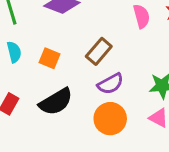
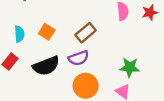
cyan semicircle: (14, 52) -> (19, 34), moved
purple semicircle: (110, 84) -> (79, 58), moved

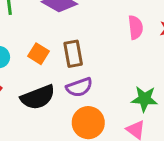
brown rectangle: (86, 33) -> (73, 54), moved, turned -60

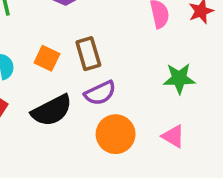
green star: (144, 99) -> (179, 78), moved

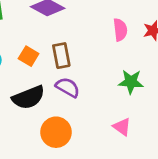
purple semicircle: (100, 93) -> (68, 87), turned -130
orange circle: (116, 134) -> (56, 132), moved

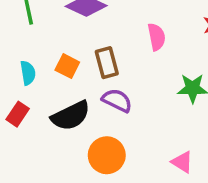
pink semicircle: (120, 30) -> (156, 37), moved
pink triangle: (122, 127) -> (182, 162), moved

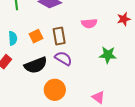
pink semicircle: (156, 37) -> (89, 23), turned 91
orange square: (67, 66) -> (36, 36), turned 32

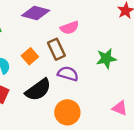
pink semicircle: (89, 23) -> (70, 28), moved
green star: (108, 55) -> (106, 59), moved

